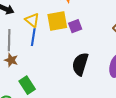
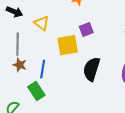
yellow square: (57, 21) -> (68, 45), moved
blue line: (33, 37) -> (43, 69), moved

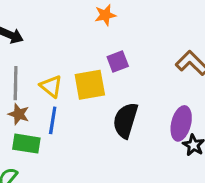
yellow triangle: (42, 23) -> (51, 86), moved
green rectangle: (36, 91) -> (26, 144), moved, turned -48

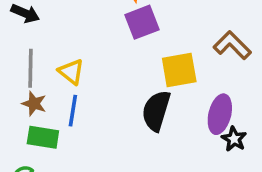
purple square: (118, 62) -> (142, 22), moved, size x1.4
yellow square: (90, 85) -> (179, 70), moved

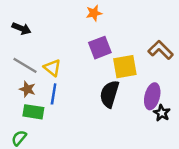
purple square: (142, 22) -> (100, 48), moved
gray line: (31, 68) -> (25, 65), turned -60

